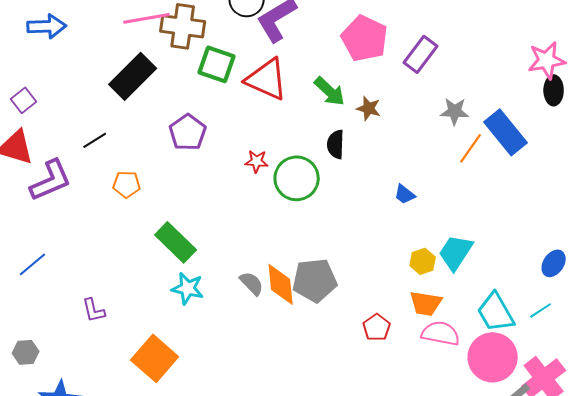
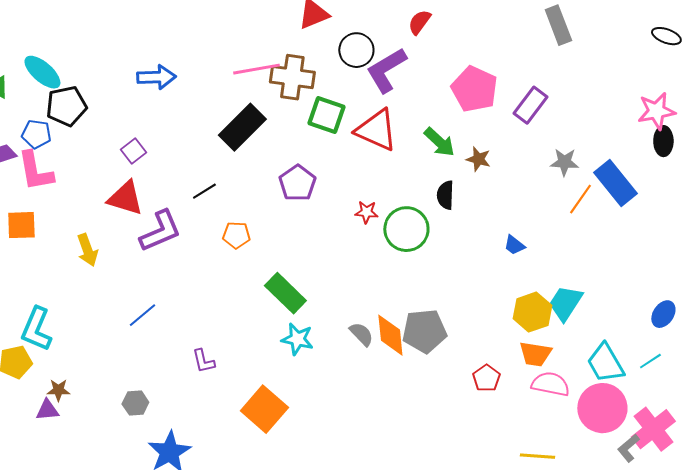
yellow hexagon: (423, 261) -> (532, 312), size x1.5

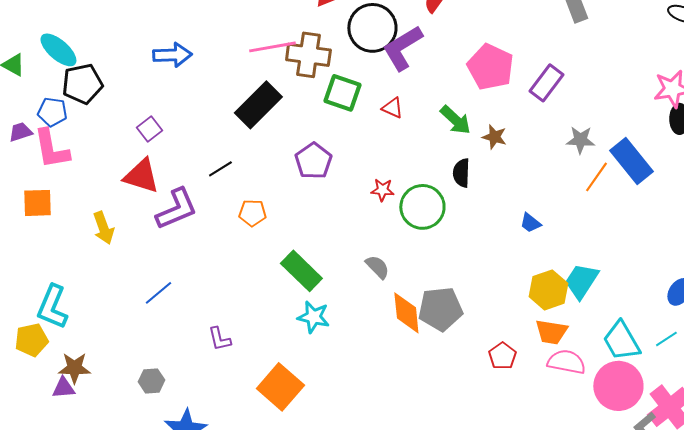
black circle: (356, 50) -> (372, 28), size x1.4
red triangle: (376, 130) -> (392, 108), size x0.5
gray semicircle: (361, 334) -> (377, 267), moved
brown star: (58, 390) -> (74, 368), size x1.4

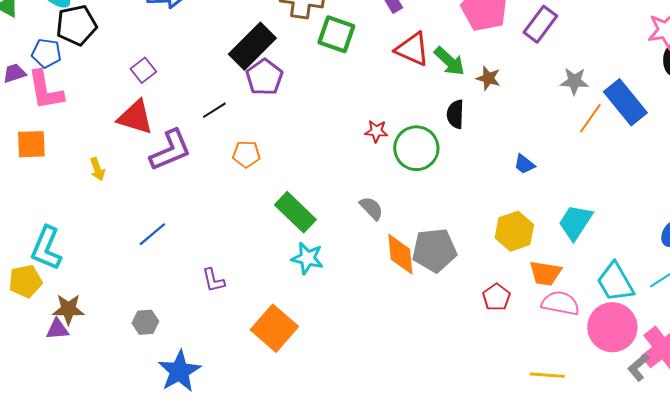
red triangle: (392, 108) -> (412, 49), moved, size x1.6
purple pentagon: (313, 161) -> (264, 77), moved
yellow arrow: (103, 228) -> (97, 169), size x0.7
yellow hexagon: (548, 290) -> (514, 231), moved

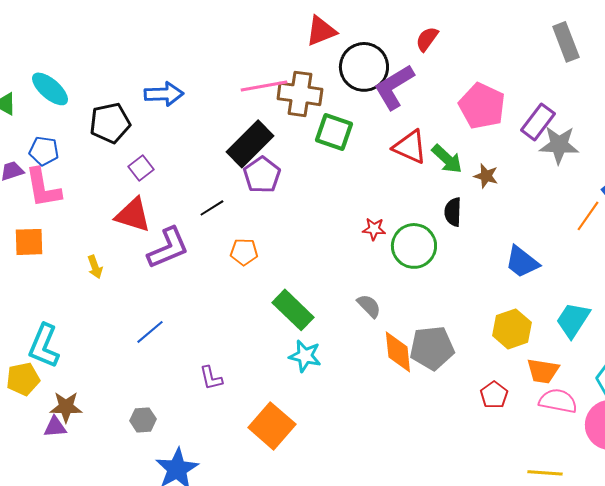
black pentagon: (76, 25) -> (110, 123), moved
gray star: (574, 81) -> (559, 145), moved, size x1.4
blue trapezoid: (524, 164) -> (522, 262), size x1.6

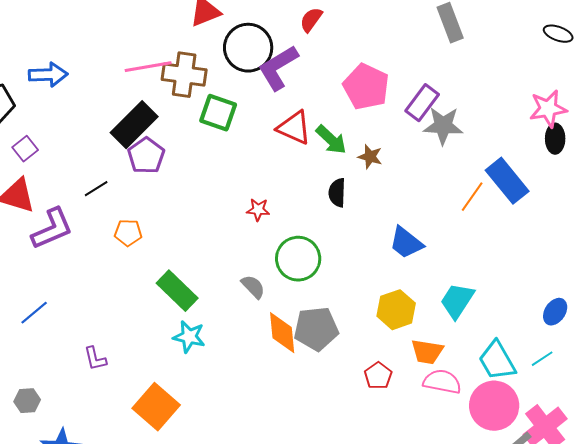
green circle: (414, 246) -> (298, 259), moved

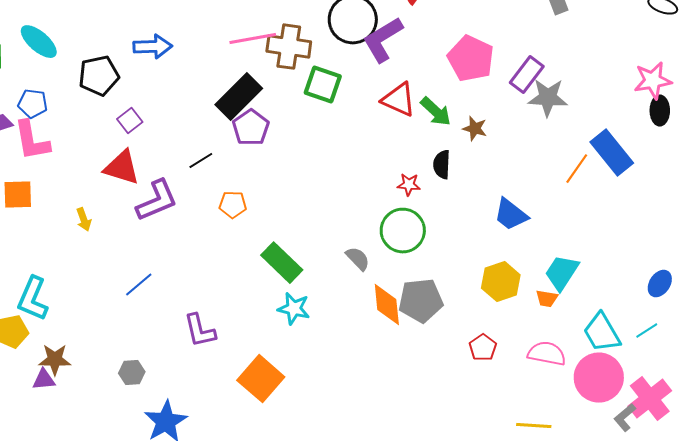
red star: (258, 210) -> (409, 185), moved
orange trapezoid: (427, 352) -> (547, 299), moved, size x0.7
purple L-shape: (95, 359) -> (200, 331), size x1.4

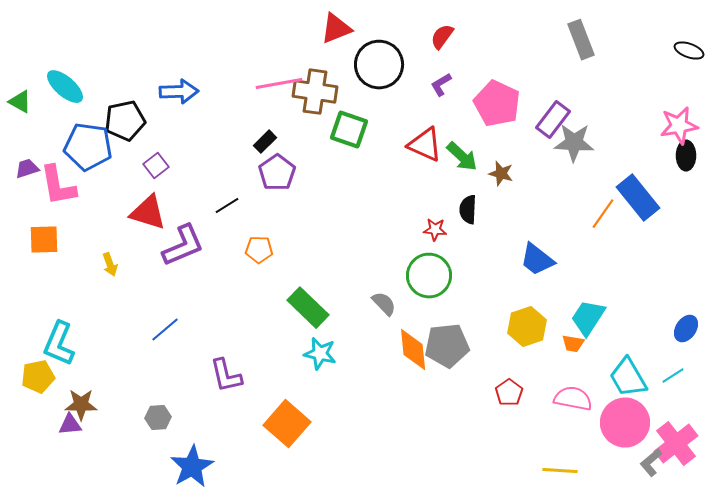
purple L-shape: (383, 40) -> (441, 85), moved, size x0.5
black rectangle: (239, 97) -> (265, 142), size x0.5
blue pentagon: (33, 104) -> (88, 147), moved, size x1.6

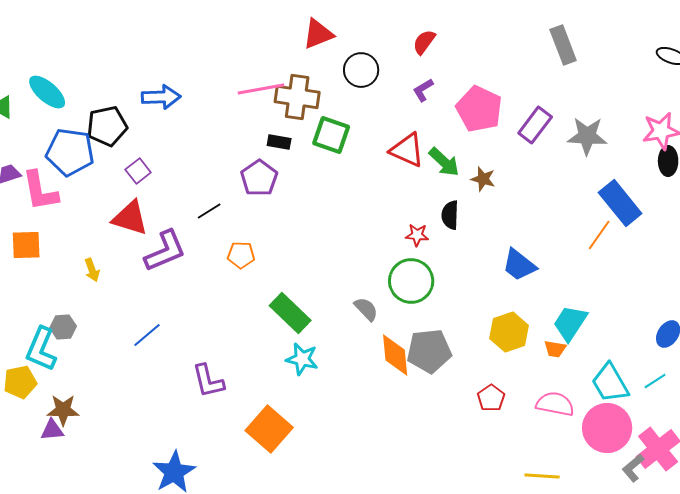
black circle: (379, 65) -> (361, 70), size x0.7
black rectangle: (265, 142) -> (279, 142), moved, turned 55
gray star: (574, 143) -> (587, 136), moved
orange line: (603, 214) -> (599, 235), moved
gray hexagon: (158, 418) -> (63, 327), moved

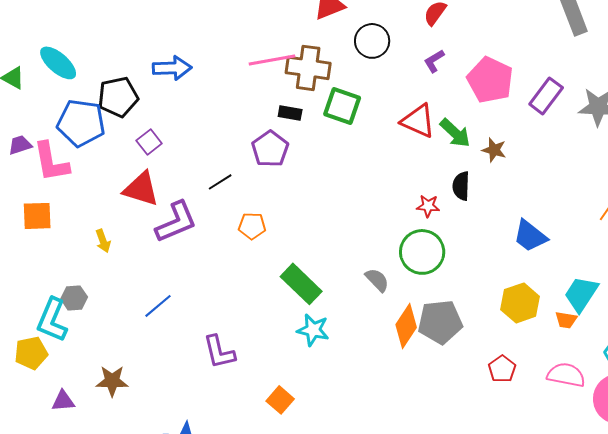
orange diamond: (395, 355) -> (406, 326), turned 39
brown star: (63, 410) -> (112, 381), moved
orange square: (269, 429) -> (280, 400), size x0.6

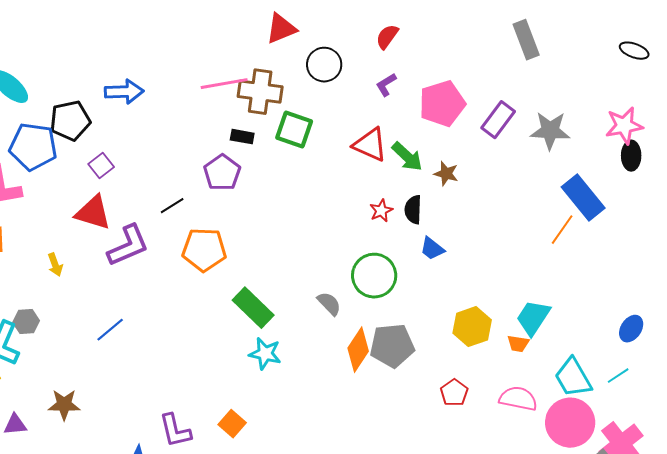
pink pentagon: (490, 80) -> (442, 104), turned 30
red star: (428, 206) -> (381, 211), moved, turned -30
orange pentagon: (252, 226) -> (204, 250), size x1.6
blue trapezoid: (530, 236) -> (432, 249), moved, size x0.7
purple L-shape: (219, 352) -> (175, 431), moved

